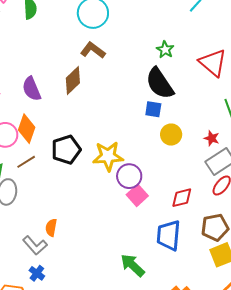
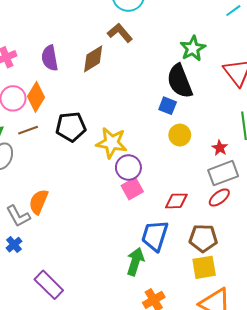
green star: (165, 50) -> (193, 48), size x1.4
orange semicircle: (51, 228) -> (39, 202), size x1.4
green arrow: (133, 265) -> (135, 262), moved, turned 52

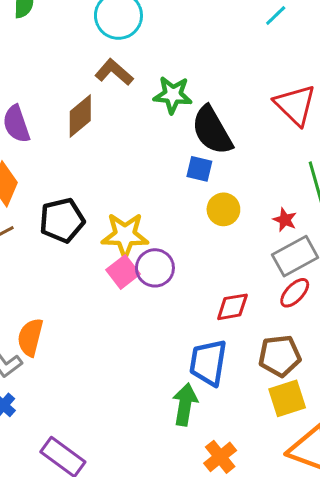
green star: (193, 48) -> (173, 95), moved, turned -30
pink square: (132, 189) -> (123, 272), moved

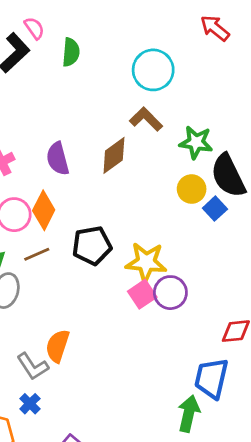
blue square: (199, 169) -> (215, 209), turned 30
yellow circle: (223, 209) -> (192, 189), moved

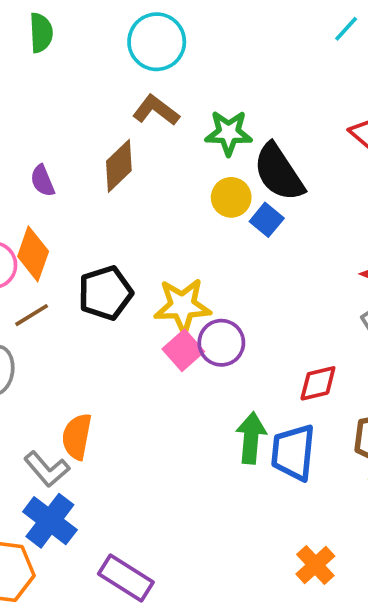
purple semicircle: (58, 159) -> (43, 181), size x0.7
blue cross: (30, 404) -> (50, 521), size x1.8
green arrow: (189, 414) -> (251, 438), moved

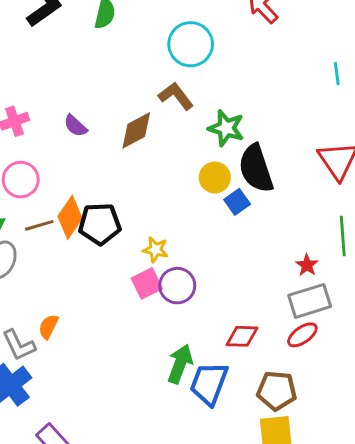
cyan line: (346, 29) -> (337, 74), turned -65
purple semicircle: (43, 181) -> (75, 126), turned -40
orange diamond: (33, 254) -> (70, 217), moved
yellow star: (183, 306) -> (156, 250), size x0.6
orange semicircle: (77, 437) -> (48, 327), size x0.7

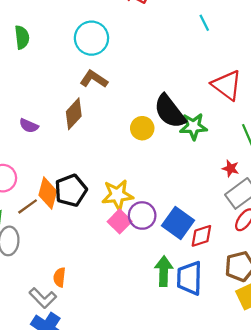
green star: (226, 128) -> (193, 126), moved
blue square: (237, 202) -> (178, 223), moved, size x1.6
yellow star: (156, 250) -> (117, 195), size x1.6

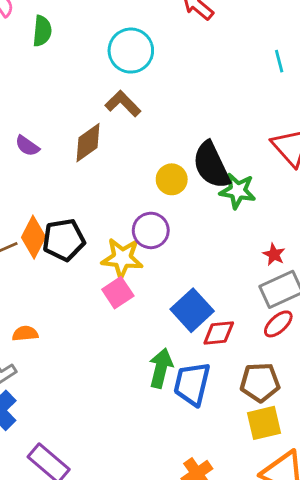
purple circle: (142, 215) -> (151, 230), moved
orange semicircle: (59, 277) -> (25, 334), moved, turned 66

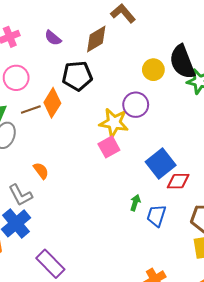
black pentagon: (64, 240) -> (77, 76), moved
orange semicircle: (25, 334) -> (41, 171), turned 54
green arrow: (161, 368) -> (135, 203), size x0.6
blue trapezoid: (192, 384) -> (156, 216), size x0.7

